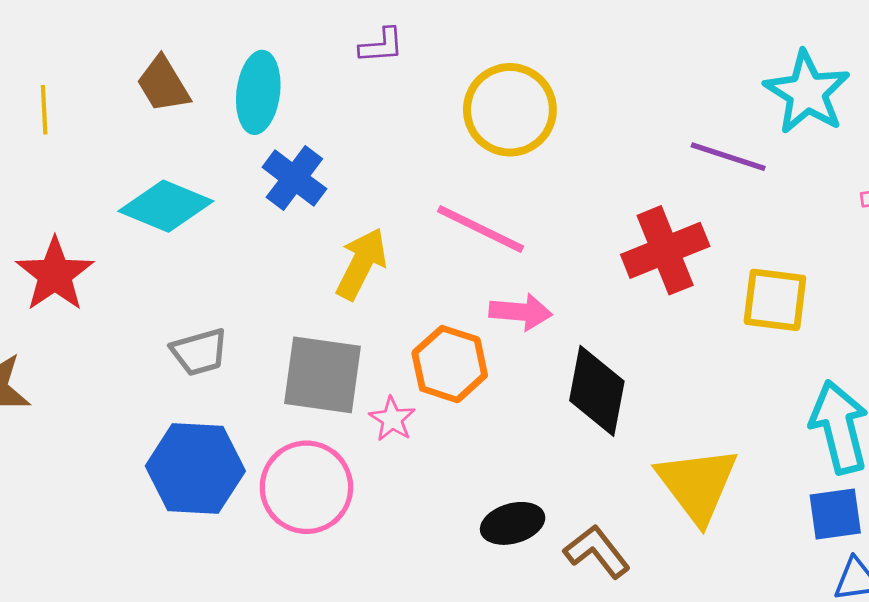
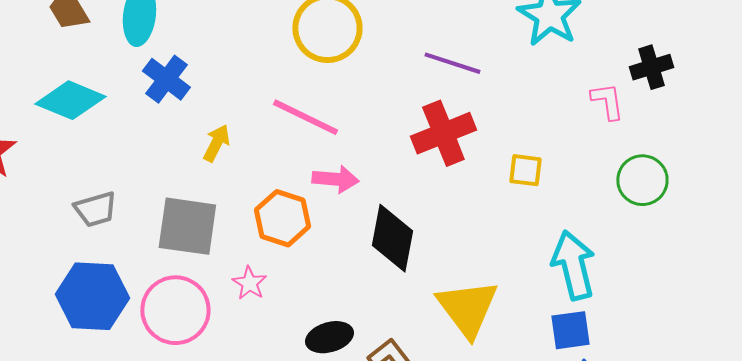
purple line: (728, 157) -> (452, 63), moved
yellow arrow: (361, 264) -> (216, 143), size x0.7
yellow square: (775, 300) -> (525, 170), size x0.7
pink star: (392, 419) -> (249, 283), moved

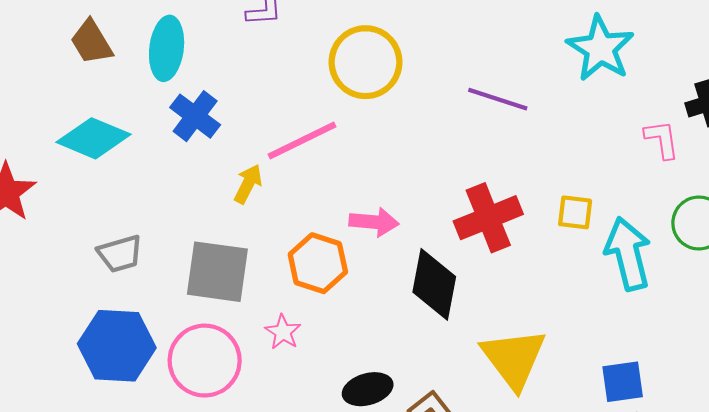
pink line: (305, 117) -> (302, 140), moved, turned -52
red cross: (443, 133) -> (488, 218), moved
cyan arrow: (573, 265) -> (628, 254), moved

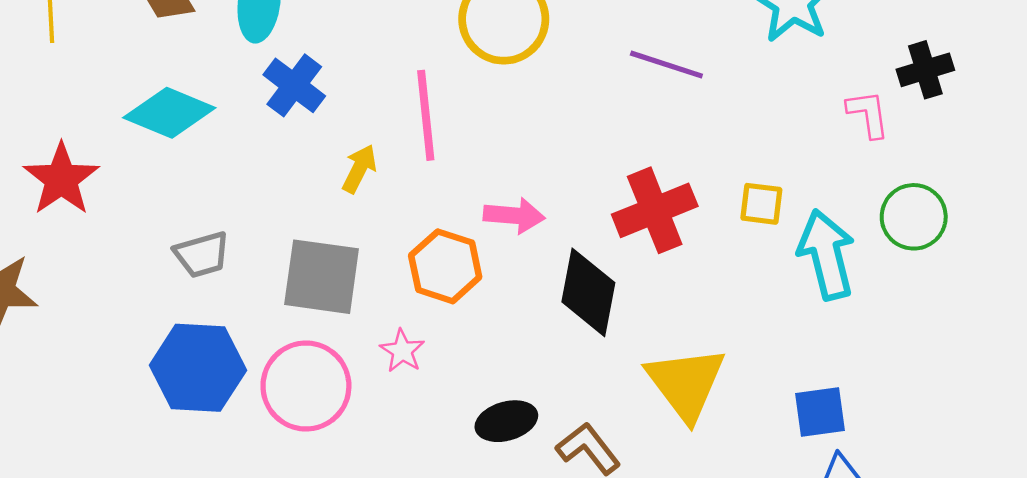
pink line: (302, 140) -> (426, 115), turned -70

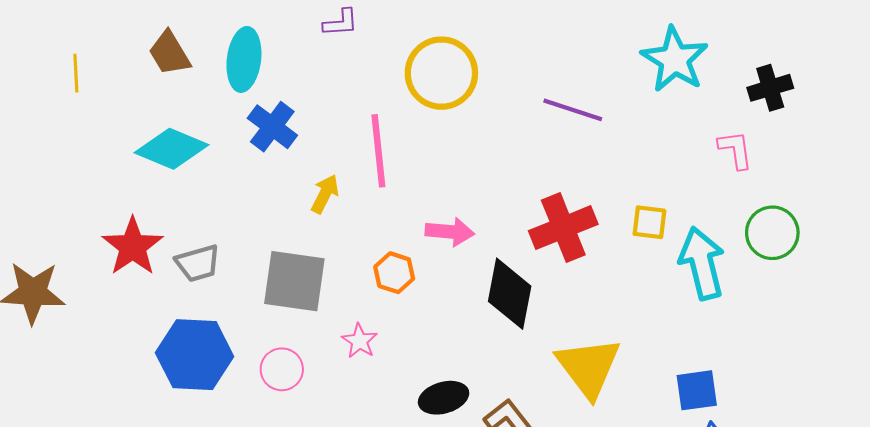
black cross: (925, 70) -> (770, 88), moved
red star: (61, 179) -> (133, 246), moved
orange hexagon: (445, 266) -> (394, 273), size x0.7
pink circle: (306, 386) -> (282, 369), size x0.6

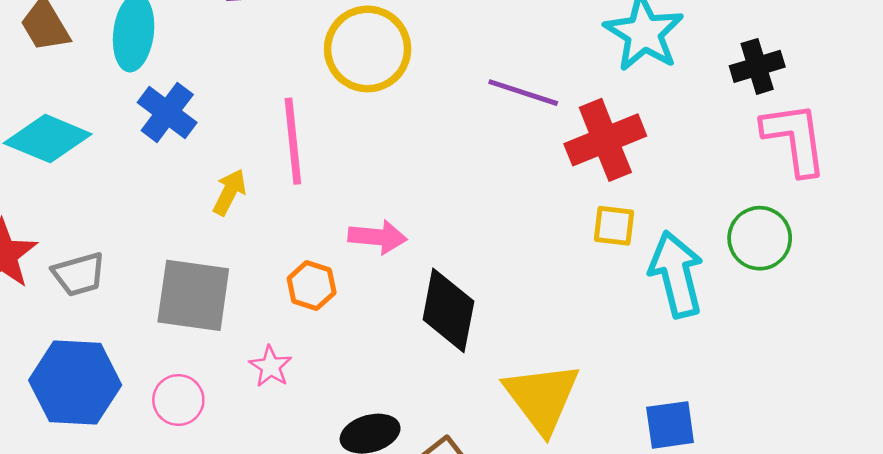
pink L-shape: (736, 150) -> (795, 139), moved, size x1.6
red cross: (563, 228) -> (605, 140), moved

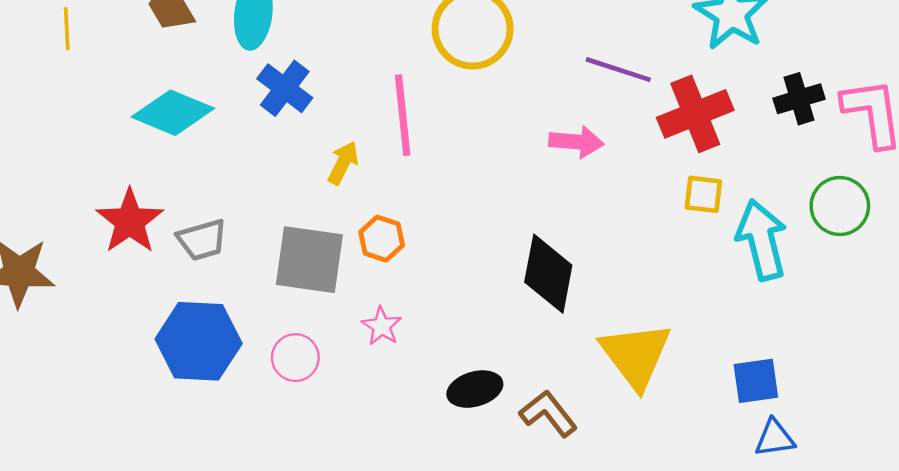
black cross: (757, 66) -> (799, 99), moved
pink arrow: (378, 237) -> (576, 142), moved
orange hexagon: (312, 285) -> (382, 239), moved

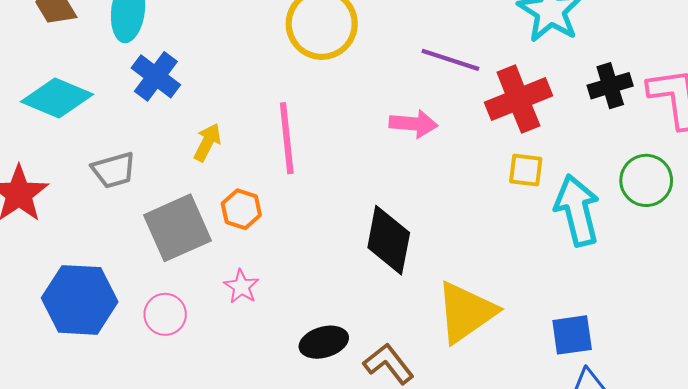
pink line: (403, 115) -> (287, 138), moved
gray trapezoid: (202, 240) -> (114, 170), moved
gray square: (309, 260) -> (177, 228), turned -32
yellow triangle: (636, 355) -> (466, 312), turned 32

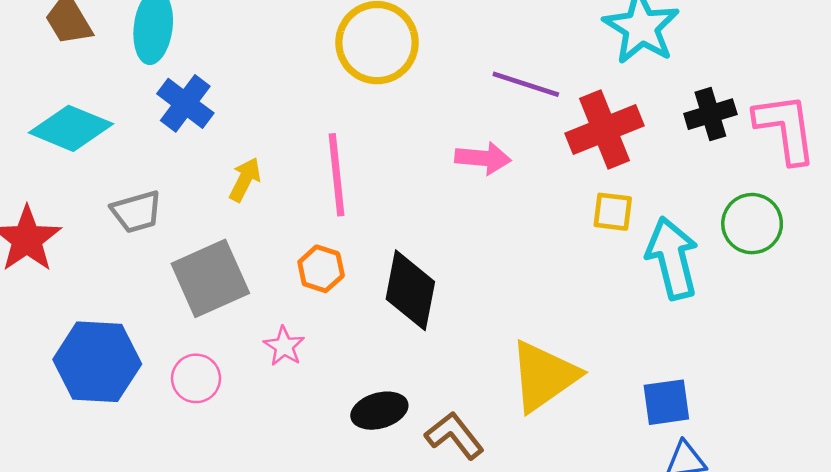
orange hexagon: (241, 209) -> (321, 269), moved
black diamond: (389, 240) -> (410, 290), moved

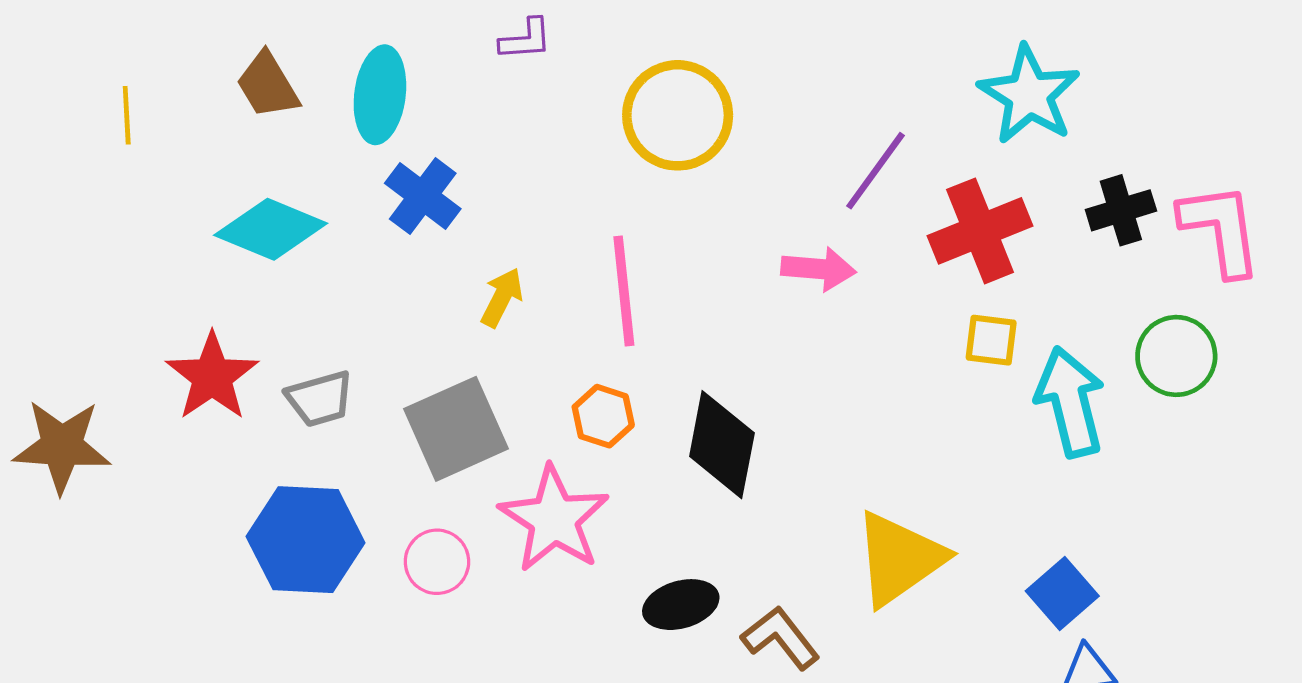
purple line: (526, 84) -> (876, 171), turned -72
gray trapezoid: (136, 212) -> (320, 399), moved
pink star: (284, 346) -> (554, 519), size x2.0
blue square: (666, 402) -> (1062, 593), turned -33

